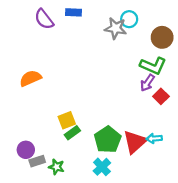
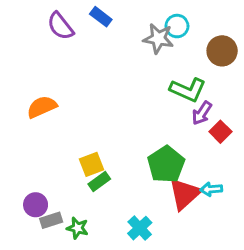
blue rectangle: (74, 12) -> (101, 17), turned 35
green L-shape: (153, 66) -> (188, 90), moved
green pentagon: (108, 140) -> (166, 164), moved

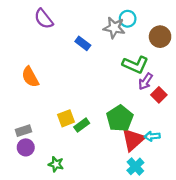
blue rectangle: (101, 17) -> (83, 43), moved
orange semicircle: (42, 107) -> (30, 77), turned -95
green rectangle: (99, 181) -> (82, 125), moved
gray rectangle: (51, 220) -> (24, 131), moved
cyan cross: (140, 228) -> (135, 166), moved

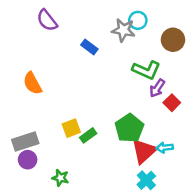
gray rectangle: (24, 131) -> (25, 141), size x1.5

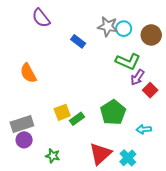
cyan circle: (138, 20) -> (124, 29), moved
red triangle: (144, 151) -> (100, 154), moved

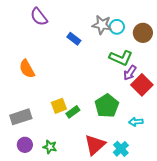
red square: (150, 90) -> (142, 85), size x1.5
purple circle: (24, 140) -> (25, 145), moved

